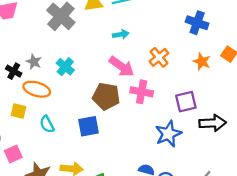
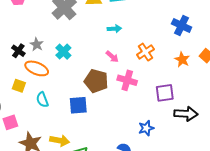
pink arrow: (122, 67) -> (112, 57), size x0.6
blue star: (168, 134) -> (146, 128), moved, size x0.7

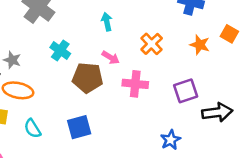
cyan arrow: (114, 29) -> (107, 22), turned -88
cyan cross: (63, 52) -> (60, 50), moved
brown pentagon: (96, 81) -> (88, 78), moved

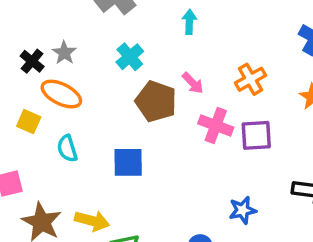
cyan arrow: (107, 22) -> (189, 22), moved
purple square: (186, 91) -> (256, 135), moved

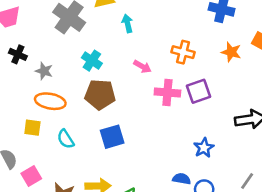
black cross: (32, 61) -> (18, 54), moved
orange cross: (251, 79) -> (183, 52), turned -30
brown pentagon: (156, 101) -> (100, 94), moved

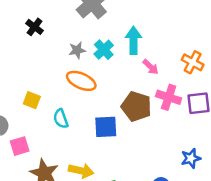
cyan arrow: (127, 23) -> (133, 40), moved, size x1.5
gray star: (44, 71) -> (77, 50), moved, turned 30
brown pentagon: (100, 94) -> (136, 106), moved
orange ellipse: (50, 101) -> (81, 81), moved

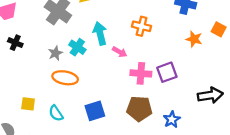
orange cross: (193, 62) -> (141, 26), moved
brown pentagon: (136, 106) -> (139, 109), moved

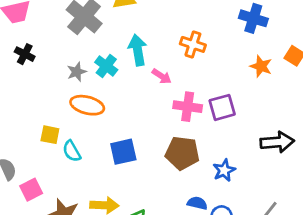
yellow square: (28, 104) -> (50, 135), moved

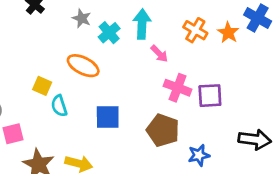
orange star: (261, 66) -> (228, 33), moved
gray star: (77, 72) -> (82, 18), moved, turned 30

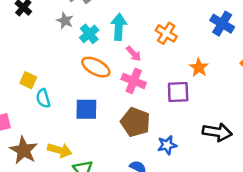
orange star: (228, 33) -> (199, 68), moved
orange ellipse: (83, 66) -> (96, 67), moved
pink cross: (178, 88) -> (134, 81), moved

